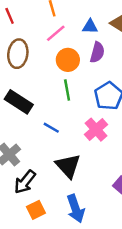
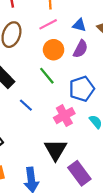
green line: (67, 90) -> (47, 76), turned -42
black triangle: (68, 166) -> (56, 150), moved

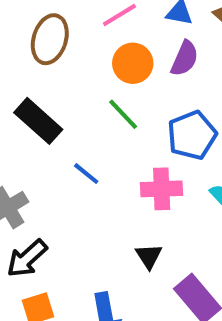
pink cross: (64, 116) -> (162, 189), turned 30
black triangle: (56, 150) -> (149, 256), size x0.6

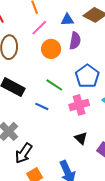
green line: (123, 114) -> (54, 85), moved

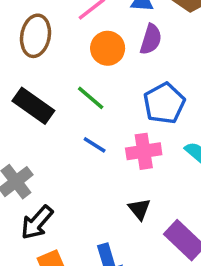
green line: (54, 85) -> (91, 98), moved
blue line: (42, 106) -> (95, 145), moved

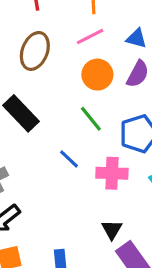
green line: (91, 98) -> (91, 119), moved
black triangle: (139, 209) -> (112, 230), moved

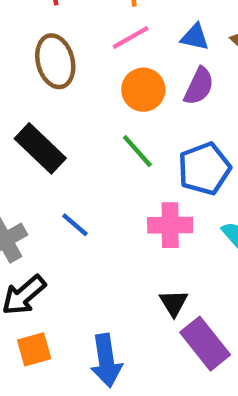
brown ellipse: (35, 51) -> (55, 61), turned -33
blue line: (69, 159) -> (75, 225), moved

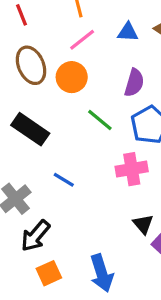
purple semicircle: (199, 86) -> (134, 83), moved
orange circle: (143, 90) -> (72, 77), moved

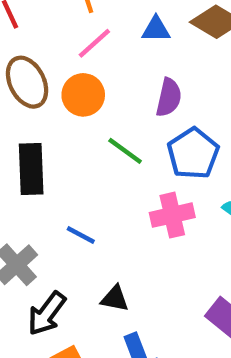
black rectangle: (30, 129) -> (31, 169), turned 57
black triangle: (143, 224) -> (115, 299), moved, turned -35

